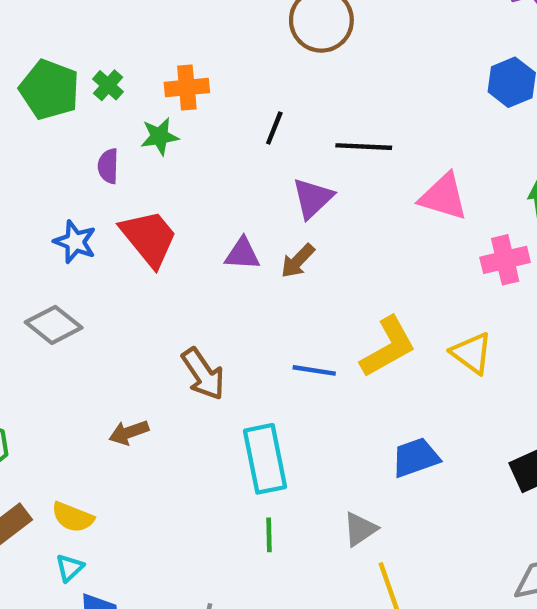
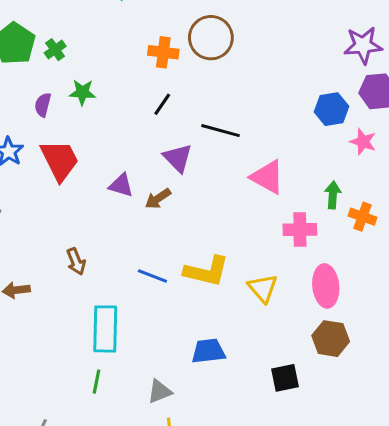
orange cross: (187, 87) -> (163, 52), moved
purple triangle: (313, 198) -> (178, 158), turned -44
yellow L-shape: (388, 347) -> (207, 271), turned 30
brown arrow: (203, 374) -> (76, 261), size x0.7

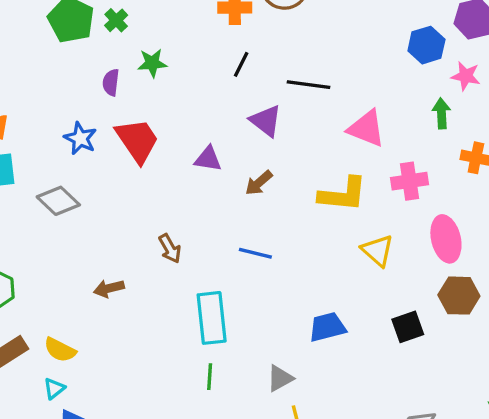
green arrow: (333, 195) -> (441, 113), moved
brown arrow: (158, 199) -> (259, 183), moved
yellow L-shape: (207, 271) -> (343, 194), moved
black square: (285, 378) -> (408, 327), moved

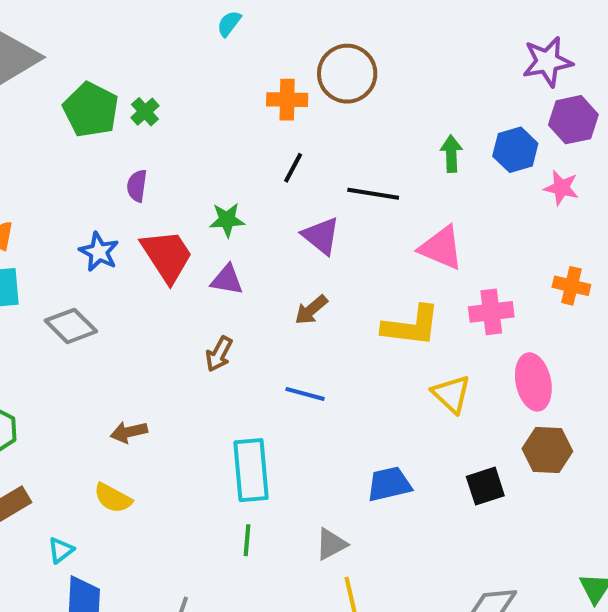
green star: (152, 63) -> (227, 220), moved
green arrow: (441, 113) -> (451, 154), moved
purple triangle: (208, 159) -> (227, 280), moved
brown arrow: (170, 249) -> (219, 354), moved, turned 56
yellow semicircle: (60, 350) -> (113, 498), moved

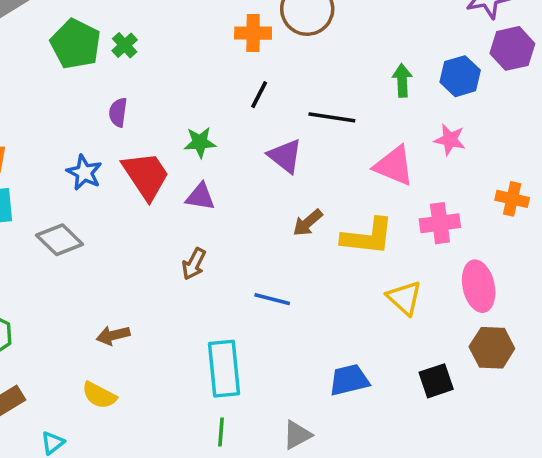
pink star: (561, 188) -> (450, 140), moved
brown arrow: (311, 310) -> (308, 223), moved

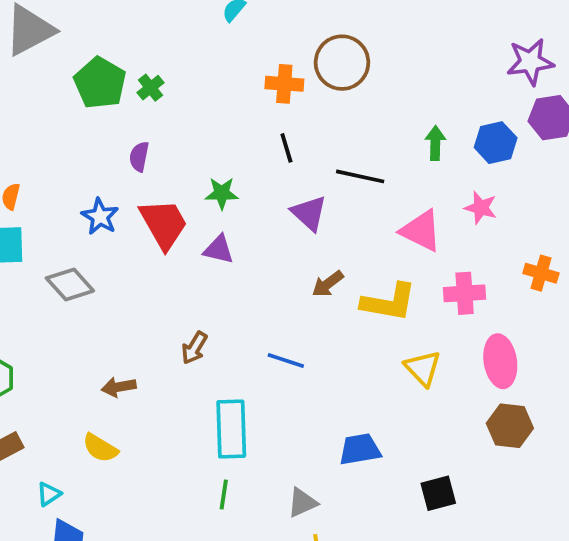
black line: (259, 95) -> (286, 148), turned -48
brown arrow: (194, 264) -> (194, 348), moved
black square: (436, 381) -> (438, 493), moved

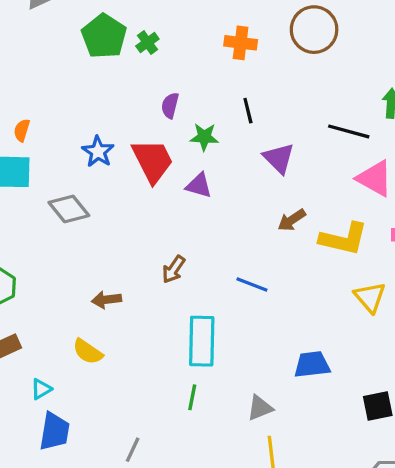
orange cross: (284, 84) -> (241, 43), moved
black line: (286, 148) -> (248, 111), moved
purple semicircle: (139, 157) -> (170, 105), moved
black line: (360, 176) -> (349, 131), moved

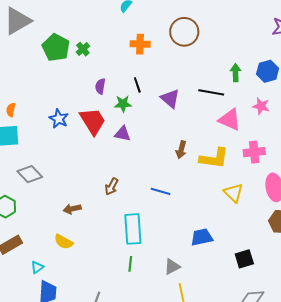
black line: (248, 111) -> (137, 85), moved
purple triangle: (279, 158) -> (170, 99), moved
gray diamond: (69, 209) -> (30, 174), moved
brown arrow: (292, 220) -> (181, 150), turned -36

